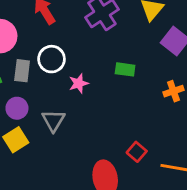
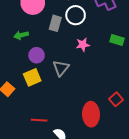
white circle: (51, 59) -> (76, 15), moved
gray rectangle: (22, 71) -> (55, 23), moved

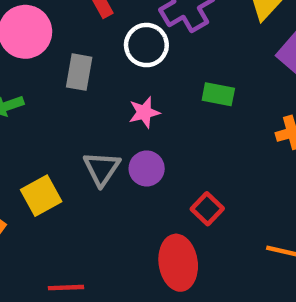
white circle: (76, 15) -> (146, 45), moved
purple circle: (37, 55) -> (147, 168), moved
red square: (116, 99) -> (207, 209), moved

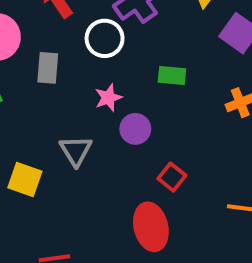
purple circle: (147, 168) -> (135, 129), moved
yellow square: (41, 196) -> (25, 180), turned -36

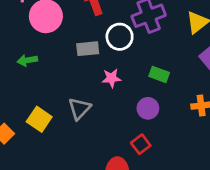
gray rectangle: (48, 68) -> (88, 49), moved, turned 65
purple circle: (135, 129) -> (148, 108), moved

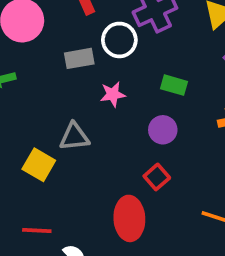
gray triangle: (79, 109) -> (74, 137), turned 45
yellow square: (39, 119) -> (39, 165), moved

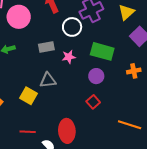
gray rectangle: (79, 58) -> (46, 47), moved
green rectangle: (174, 85) -> (102, 51), size x1.6
red ellipse: (129, 218) -> (67, 131), moved

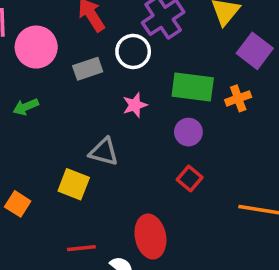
gray rectangle: (46, 47) -> (88, 69), moved
orange cross: (134, 71) -> (238, 98), moved
gray triangle: (48, 80) -> (104, 152), turned 30

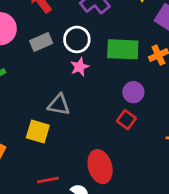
white circle: (133, 51) -> (77, 39), moved
purple circle: (188, 132) -> (133, 92), moved

